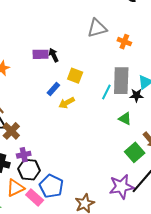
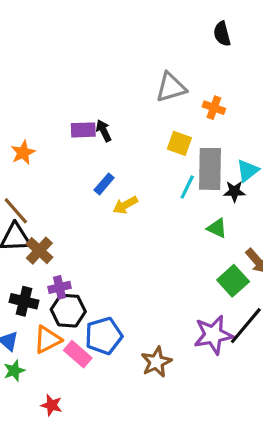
yellow square: (75, 76) -> (179, 143), moved
blue pentagon: (51, 186) -> (104, 336), turned 30

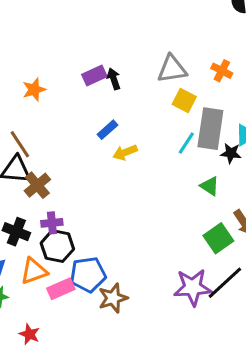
gray triangle: (171, 87) -> (172, 69), moved
purple rectangle: (83, 130) -> (94, 76), turned -30
pink rectangle: (78, 354) -> (61, 289), turned -72
brown star: (156, 362) -> (113, 298), moved

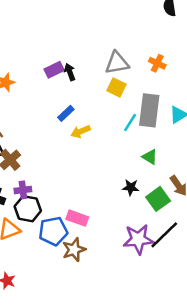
yellow square: (184, 101) -> (117, 87), moved
black star: (231, 153) -> (131, 187), moved
pink rectangle: (61, 289) -> (77, 218), moved, turned 45

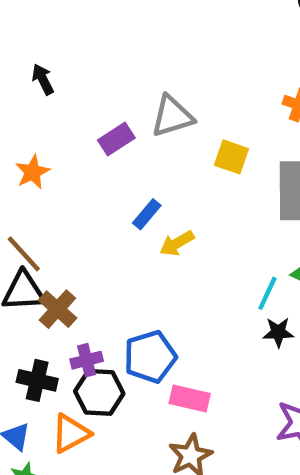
gray triangle: (117, 63) -> (172, 116), moved
black arrow: (70, 72) -> (43, 79), moved
cyan line: (130, 123) -> (267, 293), moved
blue pentagon: (53, 231) -> (150, 357), moved

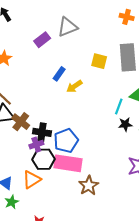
yellow square: (231, 157) -> (99, 61), moved
black cross: (37, 380) -> (42, 132), moved
pink rectangle: (190, 399) -> (68, 163), moved, size x1.5

